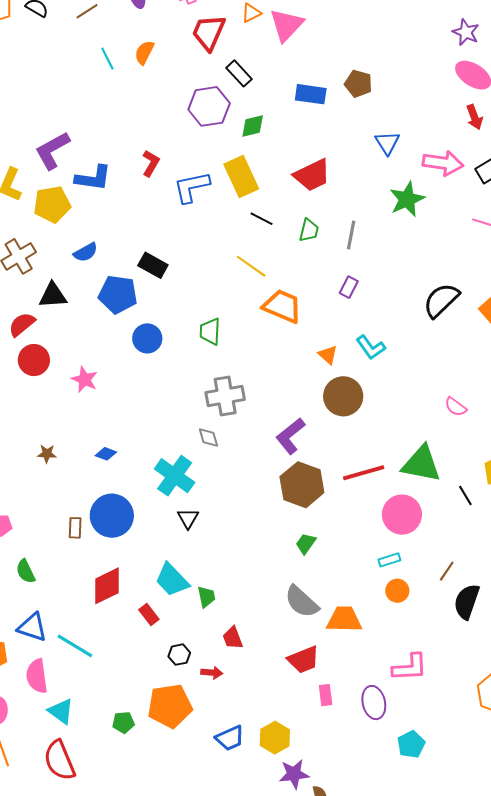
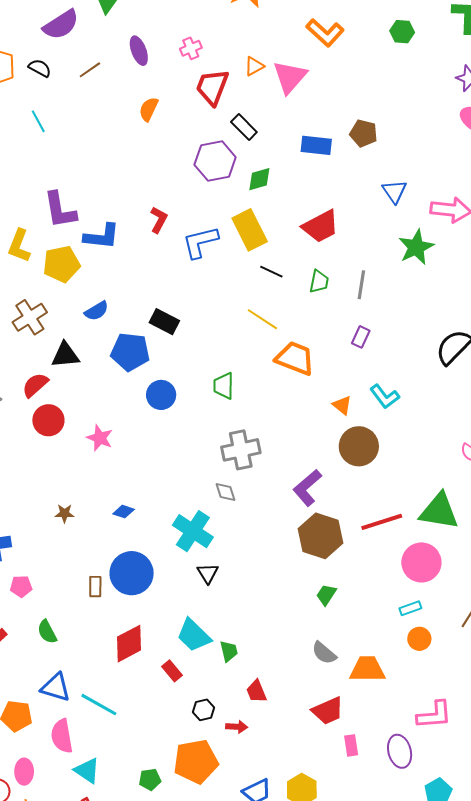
cyan line: (107, 59) -> (38, 121), moved
purple L-shape: (52, 150) -> (60, 210), turned -69
gray semicircle: (302, 602) -> (324, 653), size x0.7

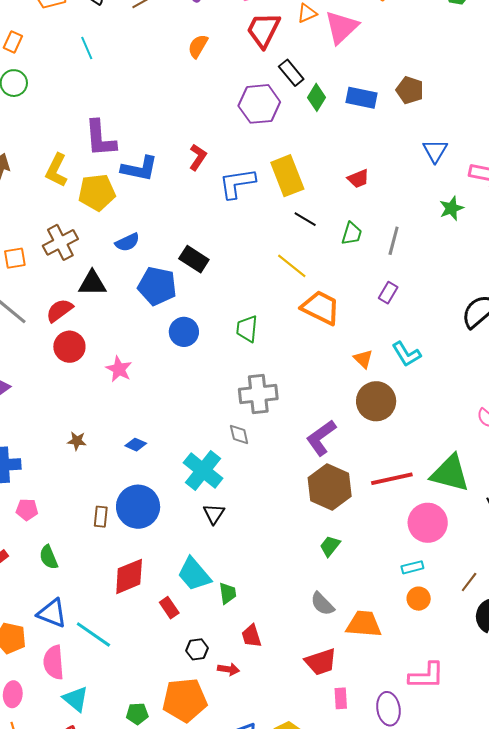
green diamond: (259, 179) -> (317, 97), moved, turned -48
red trapezoid: (321, 226) -> (358, 179), size x0.6
green star: (416, 247) -> (451, 208), size x0.7

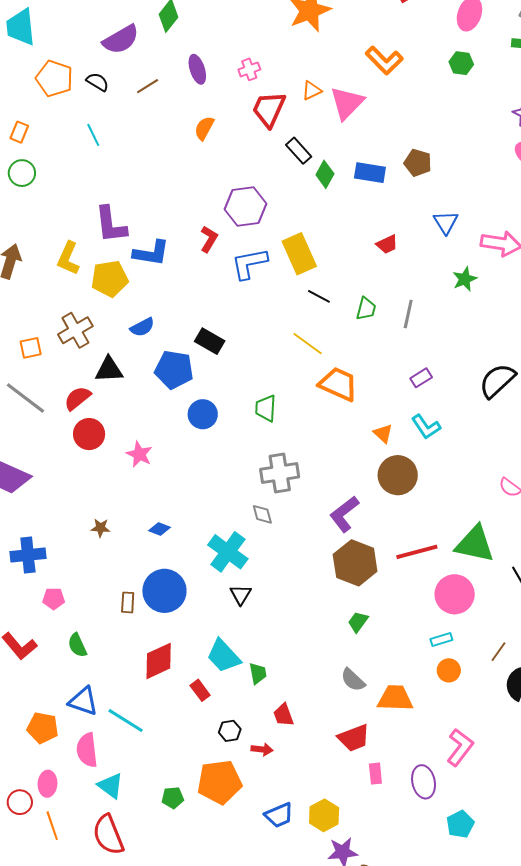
purple hexagon: (259, 104) -> (245, 207), moved
red trapezoid: (358, 179) -> (387, 244), moved
purple rectangle: (388, 293) -> (421, 378), moved, turned 30
pink L-shape: (426, 676) -> (460, 747), turned -51

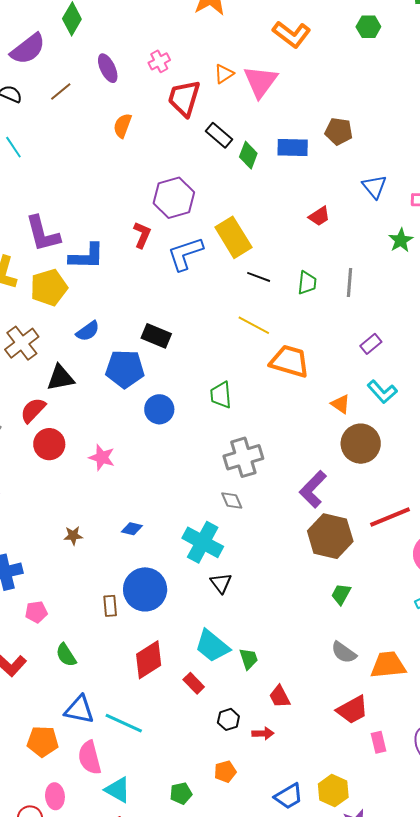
orange pentagon: (220, 782) -> (225, 772), size x0.5

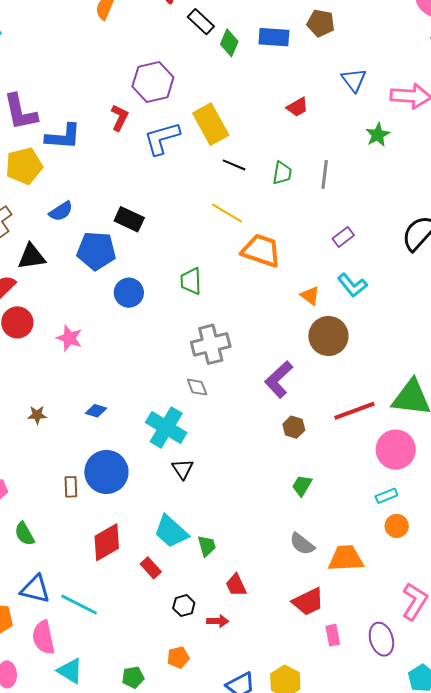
brown hexagon: (330, 536) -> (294, 427), size x0.5

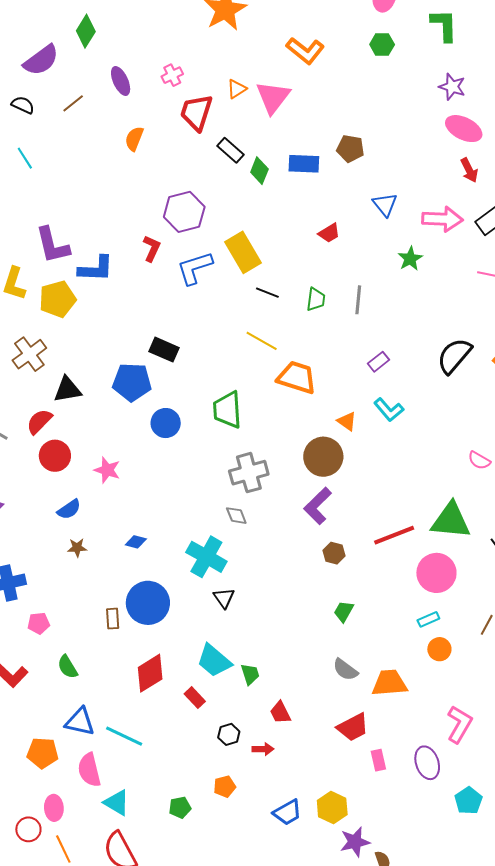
blue semicircle: (61, 211) -> (69, 509), moved
green trapezoid: (191, 281) -> (227, 410), size x1.4
brown circle: (328, 336) -> (323, 457), moved

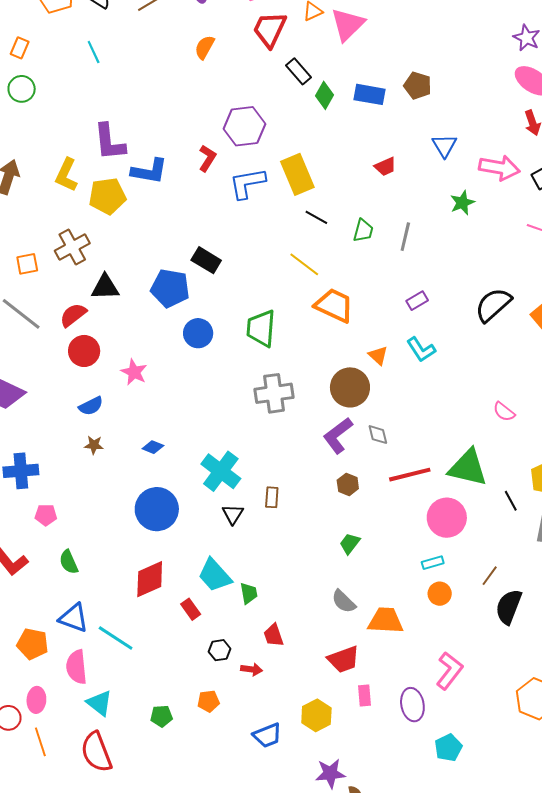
gray diamond: (236, 516) -> (378, 435), moved
brown rectangle: (113, 619) -> (272, 497), moved
yellow hexagon: (332, 808) -> (316, 715), moved

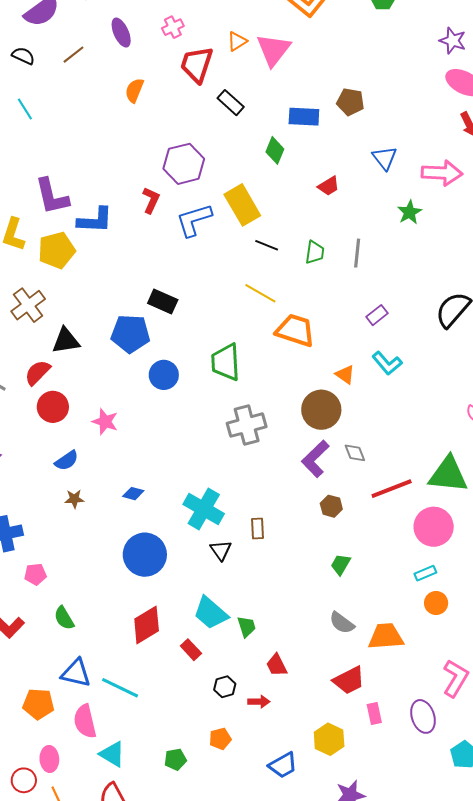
green diamond: (325, 95) -> (275, 150), moved

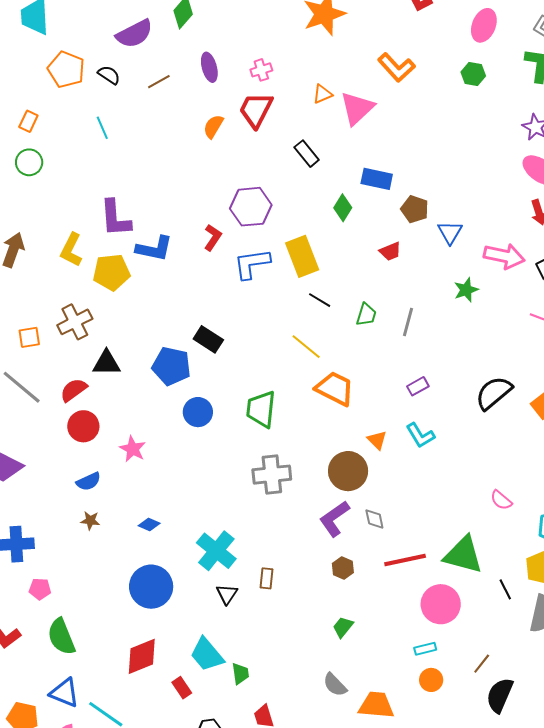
red trapezoid: (197, 64) -> (256, 110), moved
brown pentagon: (350, 102) -> (415, 209), moved
green semicircle: (64, 618) -> (61, 637), size x1.5

